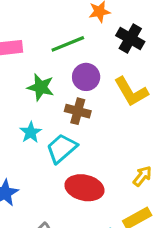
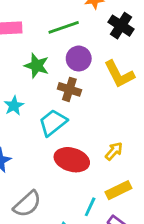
cyan star: (31, 132) -> (14, 106), moved
yellow arrow: (142, 176) -> (114, 151), moved

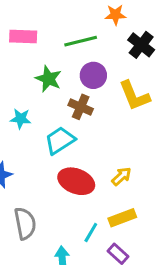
cyan star: (14, 106) -> (21, 119), turned 30
gray semicircle: (27, 204) -> (25, 223), turned -64

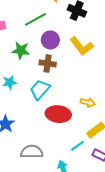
yellow arrow: (121, 176) -> (88, 102), turned 72
gray semicircle: (25, 223) -> (32, 152), turned -65
cyan line: (91, 233) -> (77, 146), turned 40

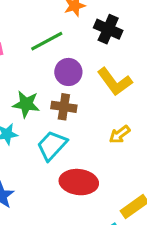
green star: (21, 51) -> (26, 104), moved
yellow arrow: (88, 102) -> (120, 134), moved, turned 128

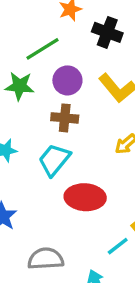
green star: (26, 104) -> (20, 86), moved

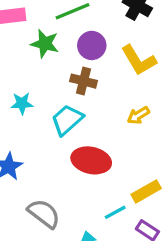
gray semicircle: (46, 259) -> (44, 214), turned 32

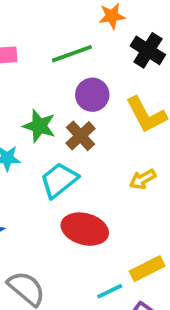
green star: (45, 44) -> (39, 126), moved
brown cross: (83, 81) -> (80, 136), turned 30

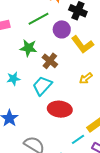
purple circle: (92, 95) -> (62, 29), moved
green star: (39, 126) -> (28, 48), moved

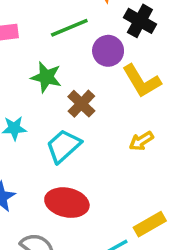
red ellipse: (60, 109) -> (67, 203), moved

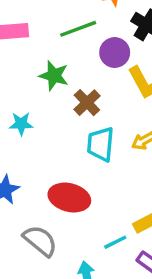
cyan trapezoid: (64, 146) -> (101, 144), moved, turned -45

